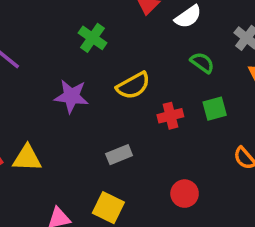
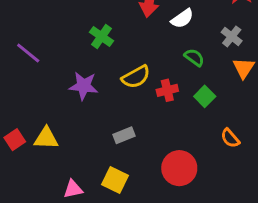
green square: (215, 109) -> (205, 96), turned -30
red cross: (170, 116) -> (167, 90), moved
red circle: (185, 194) -> (179, 168), size x1.5

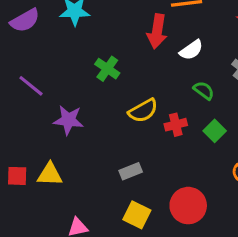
purple star: (84, 86) -> (68, 120), moved
red square: (15, 140) -> (17, 176), turned 36
yellow square: (115, 180) -> (137, 215), moved

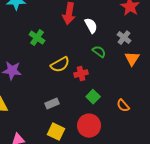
white semicircle: (191, 50) -> (91, 26), turned -84
green square: (215, 131) -> (93, 97), moved

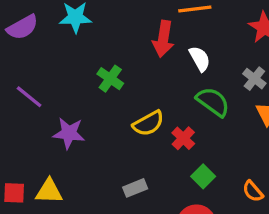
green semicircle: (99, 52) -> (213, 102), size x1.5
red cross: (81, 74) -> (183, 138), turned -32

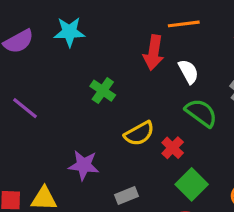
purple star: (69, 133) -> (84, 165), moved
green square: (203, 176) -> (192, 184), size x1.4

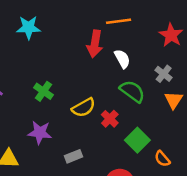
green cross: (103, 91) -> (44, 91), moved
green square: (192, 184) -> (137, 140), moved

